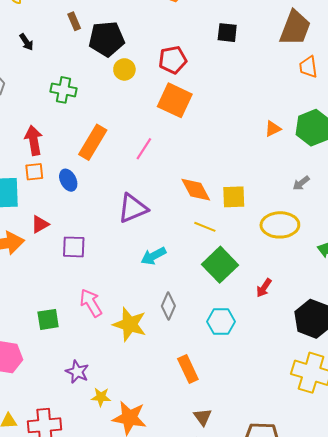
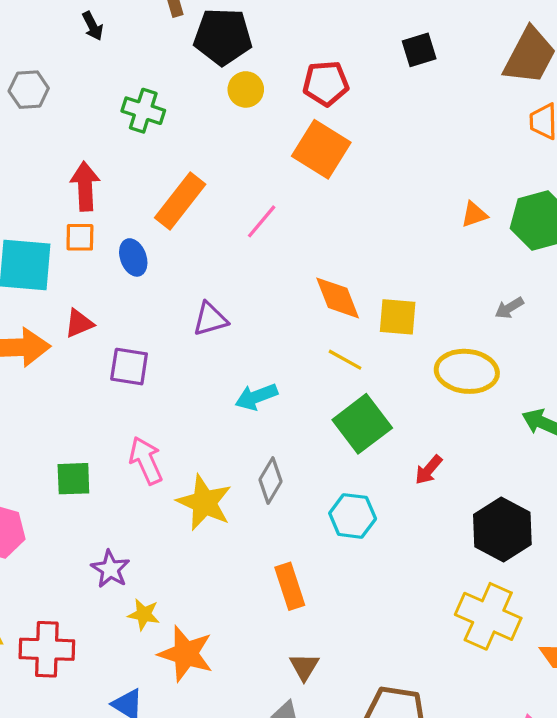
black square: (227, 33) -> (419, 50), turned -30
purple triangle: (133, 208) -> (210, 319), moved, size x0.7

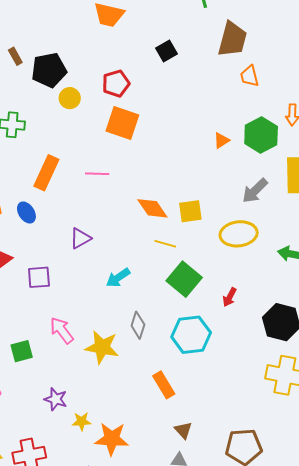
pink line: (262, 221) -> (97, 174), turned 65
gray arrow: (509, 308) -> (255, 191), size x1.6
cyan hexagon: (353, 516) -> (191, 335), size x1.4

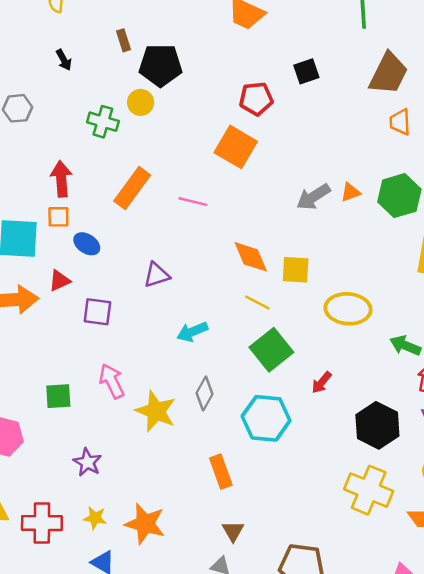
red pentagon: (116, 84) -> (256, 99), moved
yellow circle: (70, 98) -> (141, 102), moved
gray arrow: (255, 191) -> (313, 197), moved
blue ellipse: (26, 213) -> (87, 244), moved, turned -35
yellow star: (82, 421) -> (95, 518), moved

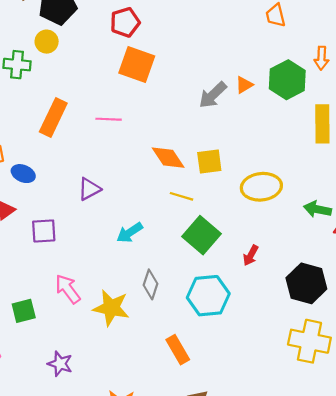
red pentagon: (256, 99) -> (125, 22), moved

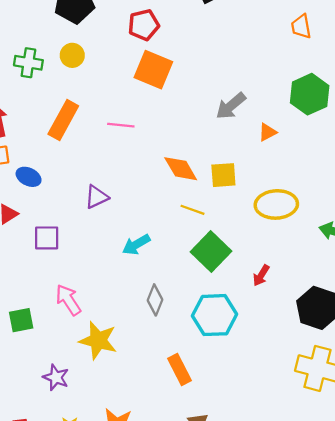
yellow circle: (47, 42) -> (72, 55), moved
orange triangle: (244, 85) -> (267, 132), moved
yellow star: (111, 308) -> (98, 340), moved

